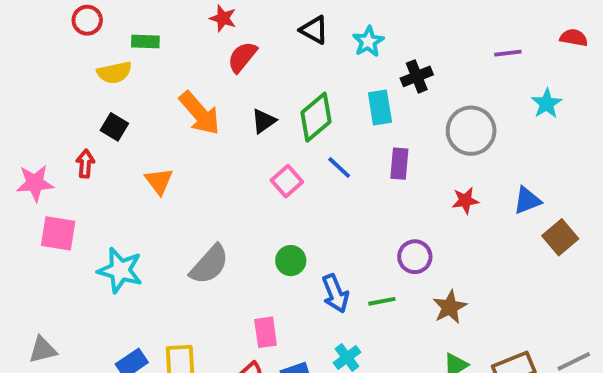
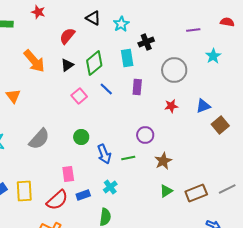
red star: (223, 18) -> (38, 12), moved
red semicircle: (242, 57) -> (67, 36), moved

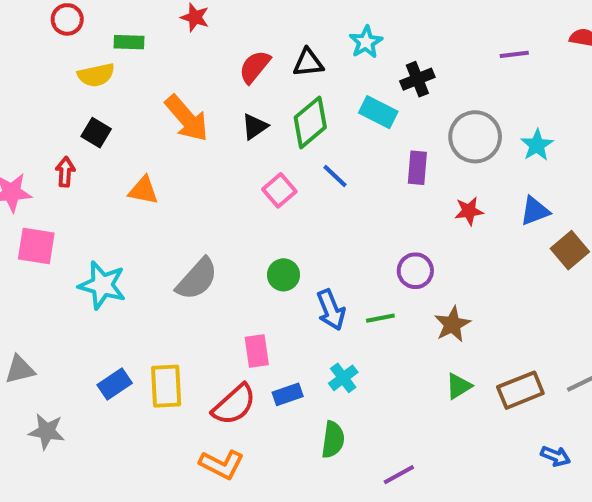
black triangle: (93, 18) -> (308, 63), moved, turned -35
cyan star: (213, 56) -> (537, 145), moved
cyan rectangle: (127, 58) -> (378, 112), turned -54
purple rectangle: (137, 87) -> (417, 168), moved
orange triangle: (13, 96) -> (143, 190), turned -42

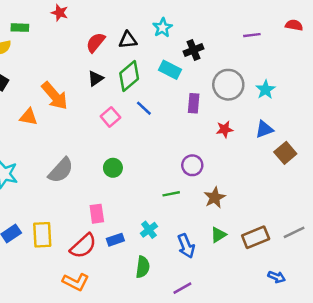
orange arrow: (187, 118) -> (55, 96), moved
blue arrow: (331, 310) -> (186, 246), moved

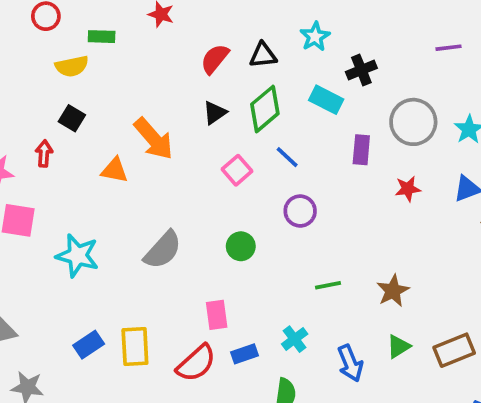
purple circle: (192, 165) -> (300, 211), moved

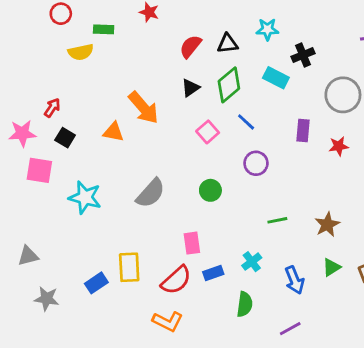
cyan star: (315, 37) -> (267, 29), turned 30
black square: (72, 118) -> (65, 138), moved
purple rectangle: (361, 150) -> (303, 130), moved
red arrow: (44, 153) -> (52, 108), moved, turned 30
blue rectangle: (89, 345) -> (96, 283), moved

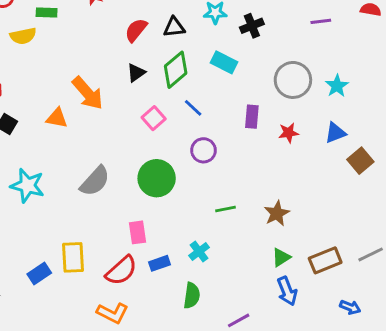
black cross: (303, 55) -> (252, 26), moved
green circle: (210, 190) -> (157, 178), size x1.6
blue arrow: (294, 280) -> (287, 291), moved

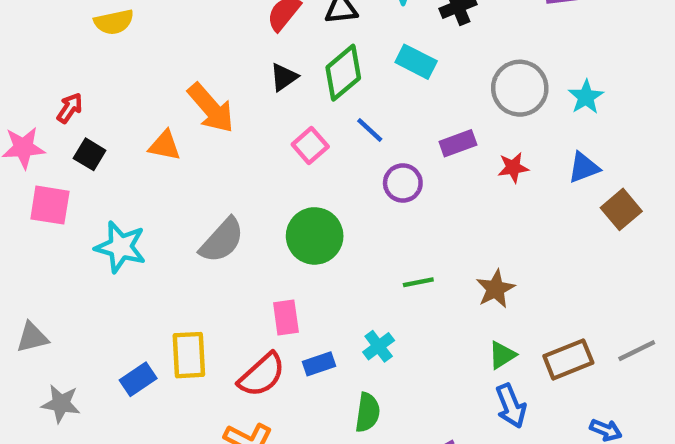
purple rectangle: (252, 117) -> (458, 143), turned 65
purple circle: (203, 150) -> (403, 183), moved

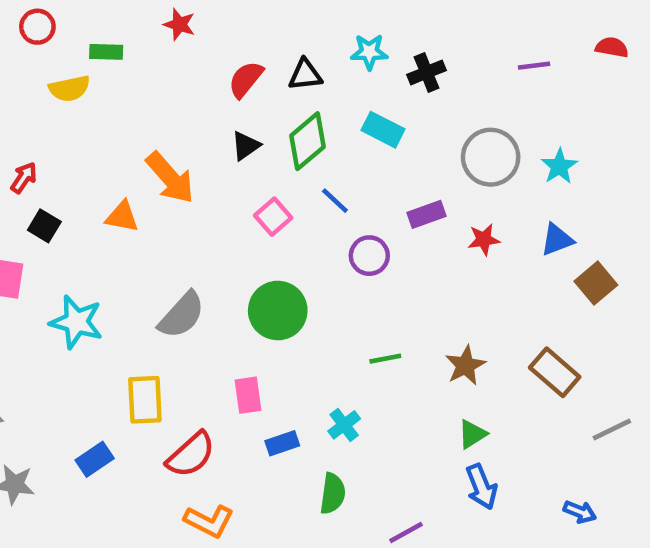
yellow rectangle: (189, 355) -> (145, 400), moved
brown rectangle: (568, 359) -> (555, 372), moved, turned 63
red semicircle: (262, 375) -> (191, 455), moved

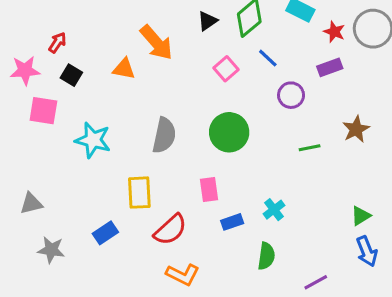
red star: (484, 240) -> (334, 32), moved, turned 30
gray semicircle: (182, 315) -> (164, 135), turned -30
green line: (385, 359) -> (310, 148), moved
brown star: (465, 365) -> (356, 129), moved

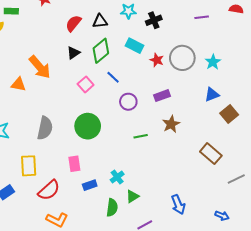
purple rectangle: (330, 67) -> (162, 96), moved
green triangle: (361, 216) -> (132, 196), moved

